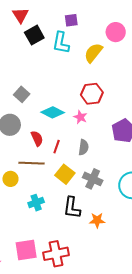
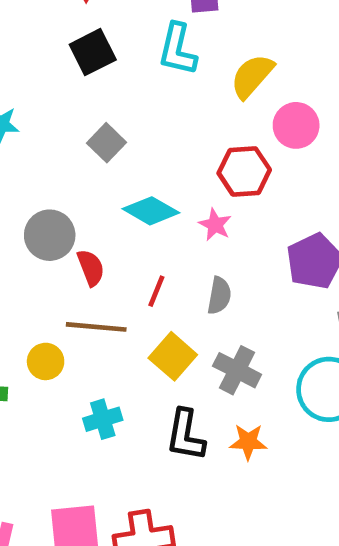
pink circle: (116, 32) -> (296, 125), moved
black square: (34, 35) -> (93, 52), moved
gray square: (22, 94) -> (107, 143), moved
red semicircle: (37, 138) -> (91, 268), moved
orange star: (97, 220) -> (248, 442), moved

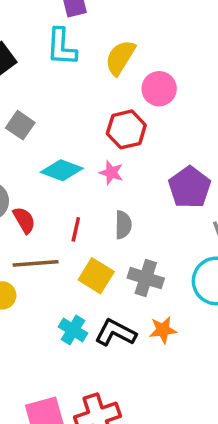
cyan cross: (103, 419) -> (73, 330), moved, turned -32
black L-shape: (186, 435) -> (115, 333), turned 117

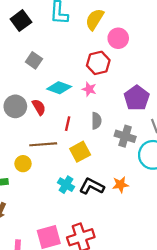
red semicircle: (24, 220) -> (39, 107), moved
yellow square: (96, 276) -> (80, 152), turned 30
gray cross: (146, 278) -> (125, 136), moved

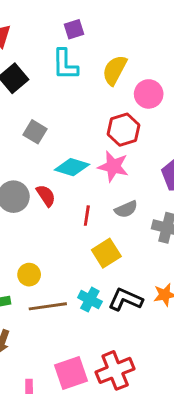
pink star: (89, 89) -> (113, 166), size x1.5
gray semicircle: (96, 121) -> (126, 209), turned 70
brown line: (43, 144) -> (48, 306), moved

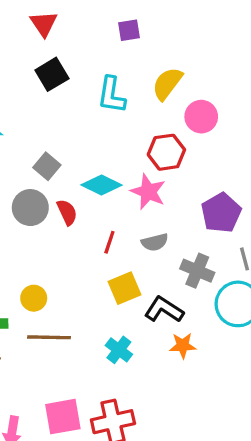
cyan L-shape: (65, 64) -> (112, 95), moved
gray square: (35, 132) -> (47, 166), moved
cyan cross: (90, 300) -> (119, 350), moved
black L-shape: (125, 300) -> (164, 310), moved

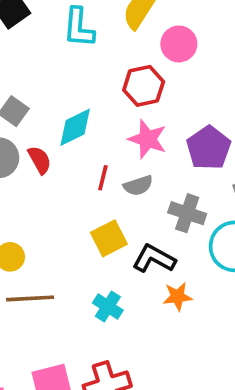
cyan diamond: (102, 185) -> (75, 127), turned -48
pink star: (148, 192) -> (147, 139), moved
red line: (109, 242) -> (103, 178), moved

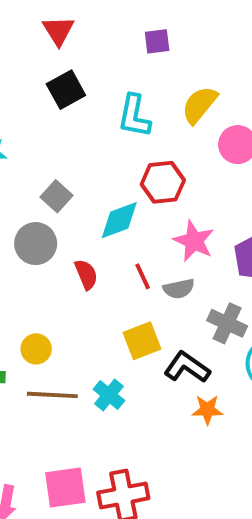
red hexagon: (144, 86) -> (163, 182), moved
red semicircle: (40, 160) -> (86, 274), moved
red line: (103, 178) -> (143, 276), turned -45
cyan cross: (108, 307) -> (109, 395), moved

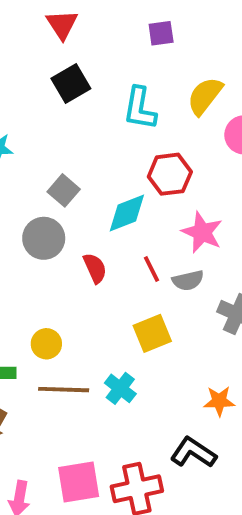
black L-shape: (187, 367) -> (193, 452), moved

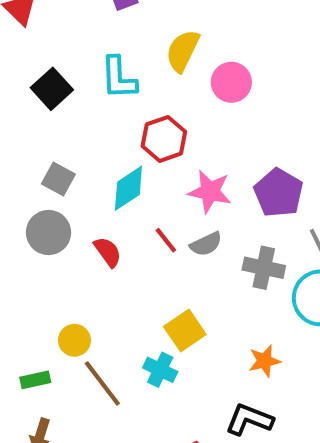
black square: (71, 83) -> (52, 89), moved
yellow square: (152, 333) -> (185, 330), moved
brown line: (64, 390) -> (102, 383), turned 63

